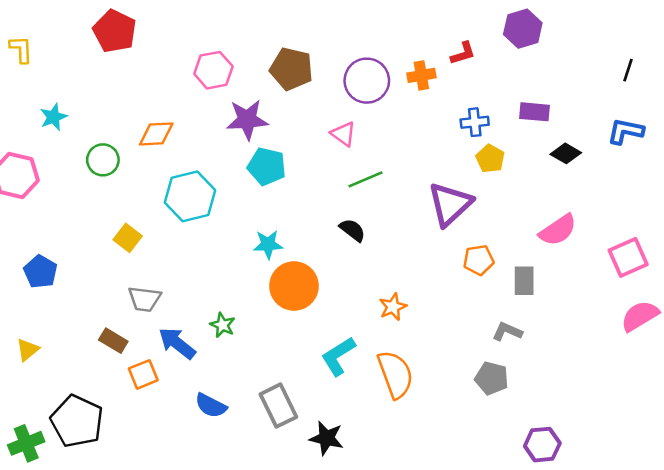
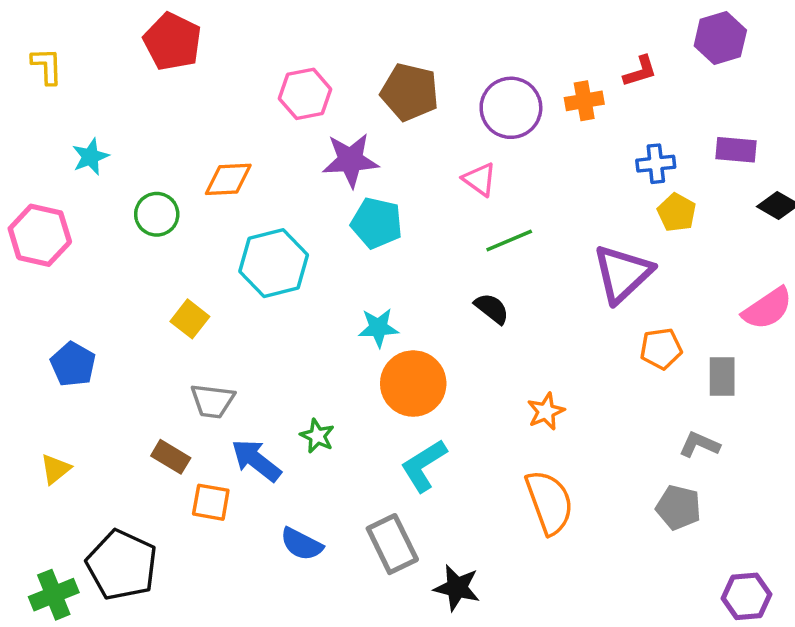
cyan L-shape: (338, 356) -> (424, 466), moved
orange square: (143, 374) -> (211, 502), turned 32

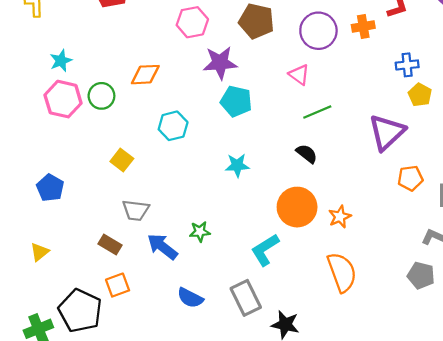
pink hexagon: (40, 235) -> (63, 99), moved
cyan hexagon: (274, 263) -> (173, 126), size x0.7
orange circle: (413, 384) -> (297, 207), moved
green star: (317, 436) -> (200, 232), turned -30
orange square: (211, 502) -> (118, 285), moved, turned -30

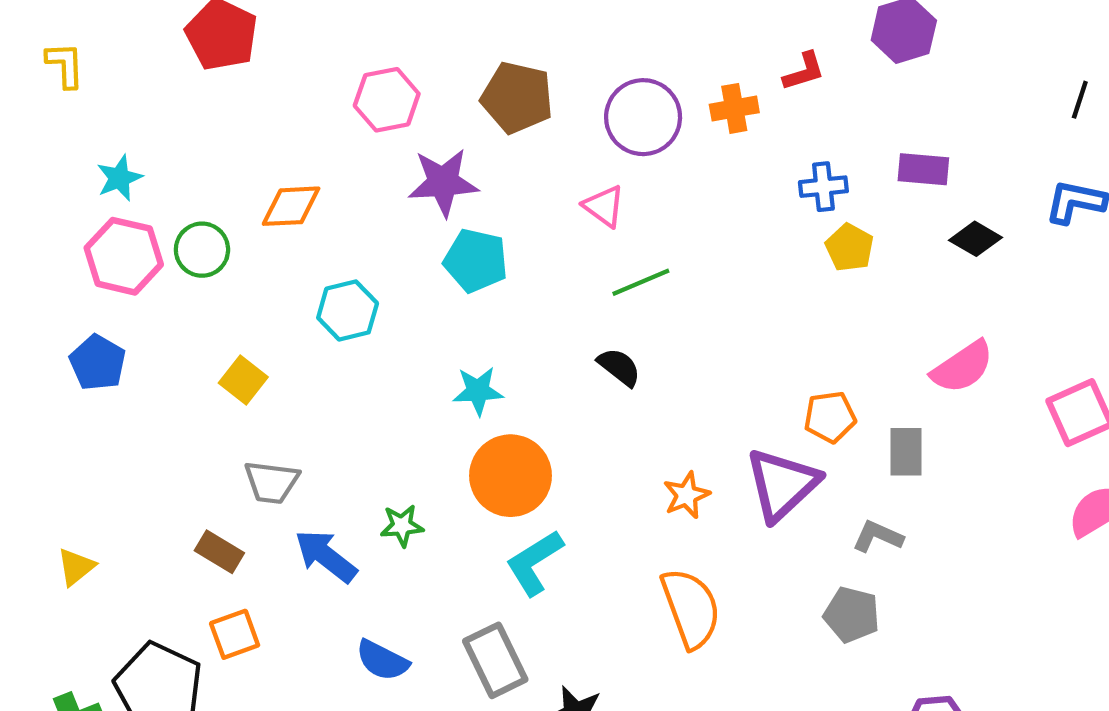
purple triangle: (387, 132) -> (782, 484), moved
blue pentagon: (50, 188) -> (98, 363), moved
orange circle: (297, 207) -> (511, 476), moved

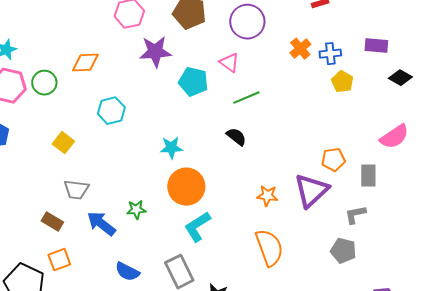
orange cross: (734, 108) -> (300, 49), moved, turned -30
cyan pentagon: (476, 261) -> (193, 82), moved
orange star: (687, 495) -> (267, 196), turned 30
gray L-shape: (878, 536) -> (355, 215), turned -35

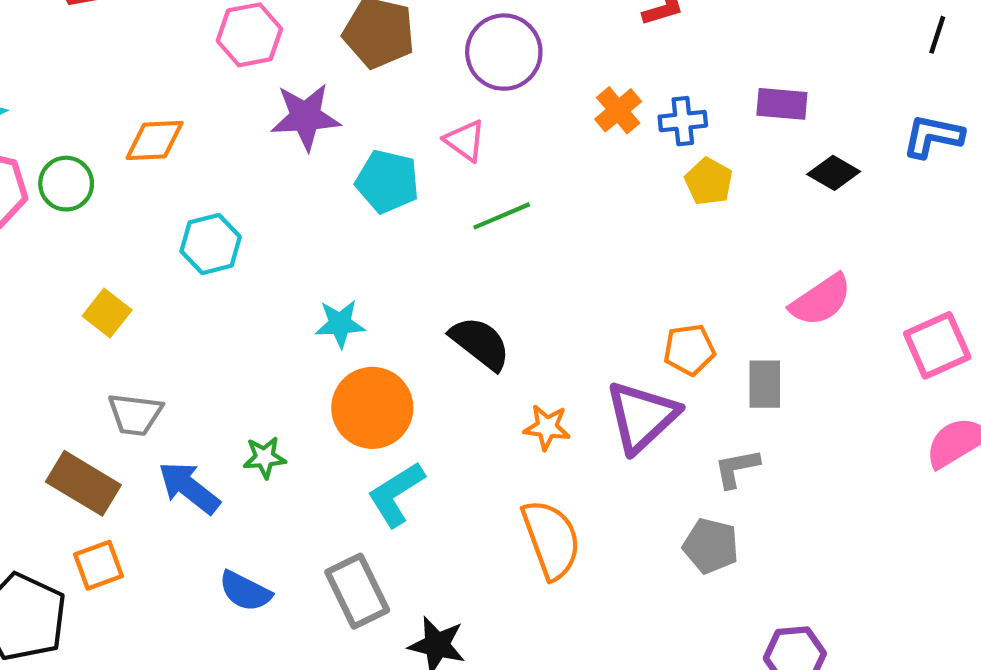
black semicircle: (236, 137) -> (480, 343), moved, size x1.4
brown rectangle: (52, 222) -> (83, 483), size x1.5

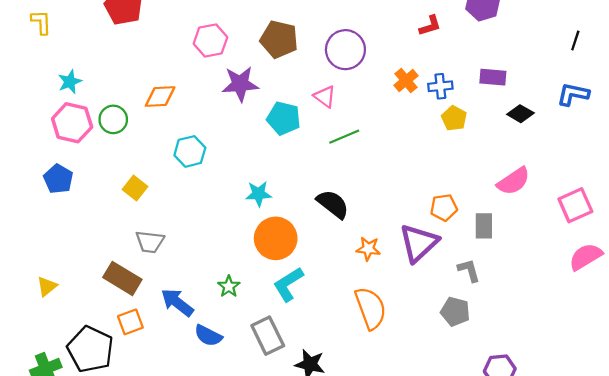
green star: (264, 457) -> (229, 286), moved, turned -30
gray L-shape: (737, 468) -> (469, 270), turned 85
blue arrow: (189, 488) -> (177, 302), moved

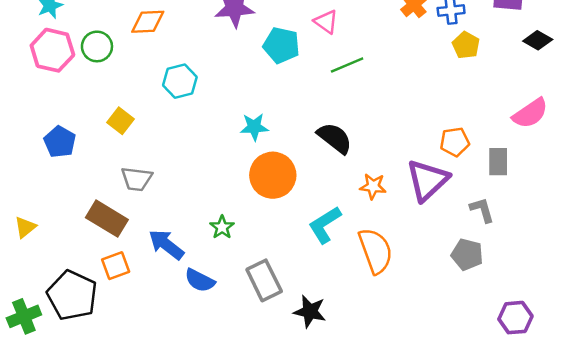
blue pentagon: (58, 179) -> (60, 142), moved
cyan L-shape: (288, 284) -> (325, 225), moved

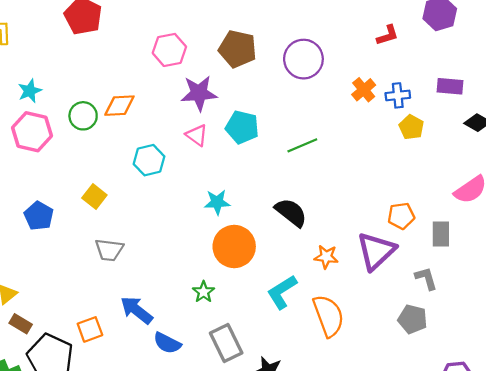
pink triangle: (326, 22) -> (197, 135), moved
green circle: (97, 46) -> (83, 116), moved
brown rectangle: (107, 219) -> (21, 324), moved, size x0.6
green star: (222, 227) -> (204, 292), moved

